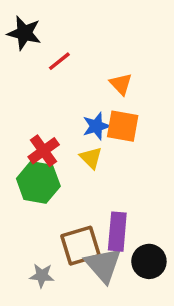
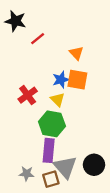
green hexagon: (38, 182) -> (52, 124), moved
purple rectangle: (117, 232) -> (49, 150), moved
brown square: (80, 246) -> (51, 179), moved, size x0.7

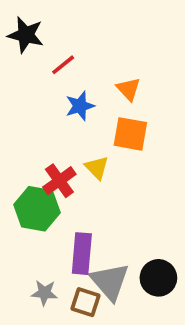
blue star: (61, 80) -> (80, 106), moved
red cross: (28, 95) -> (59, 181), moved
green hexagon: (52, 124) -> (37, 209), moved
brown square: (51, 179) -> (86, 302), turned 35

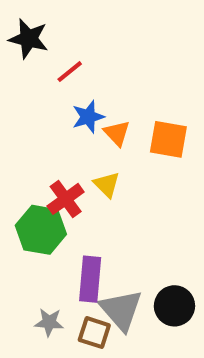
orange triangle: (129, 89) -> (117, 133), moved
orange square: (130, 134) -> (168, 139), moved

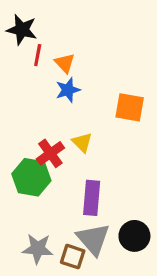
red line: (70, 72) -> (38, 55), moved, turned -40
orange triangle: (117, 133) -> (65, 63), moved
purple rectangle: (90, 279) -> (92, 198), moved
gray star: (49, 322) -> (38, 249), size x1.4

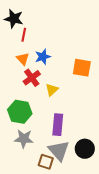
orange triangle: (65, 63) -> (23, 59), moved
yellow triangle: (82, 142) -> (52, 90), turned 32
red cross: (50, 153) -> (32, 78), moved
gray star: (38, 249) -> (24, 139), moved

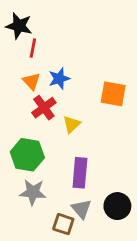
gray triangle: (59, 151) -> (81, 209), size x0.7

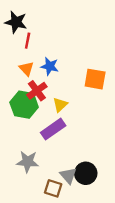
blue star: (59, 79) -> (50, 66), turned 30
green hexagon: (27, 155) -> (24, 105), moved
purple rectangle: (80, 173) -> (53, 129), moved, turned 50
black circle: (117, 206) -> (86, 173), moved

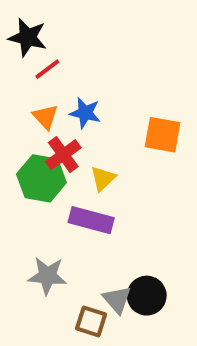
red line: (28, 41) -> (47, 69), turned 42
purple rectangle: (53, 129) -> (91, 220), turned 50

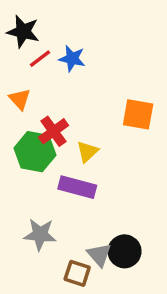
blue star: (85, 113) -> (72, 59), moved
orange triangle: (45, 117) -> (20, 99), moved

